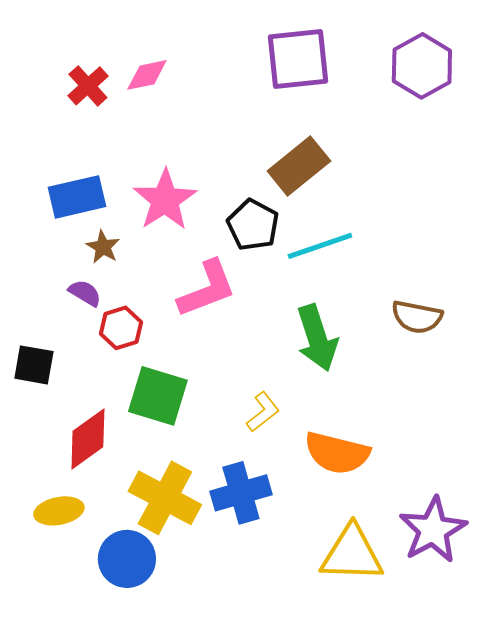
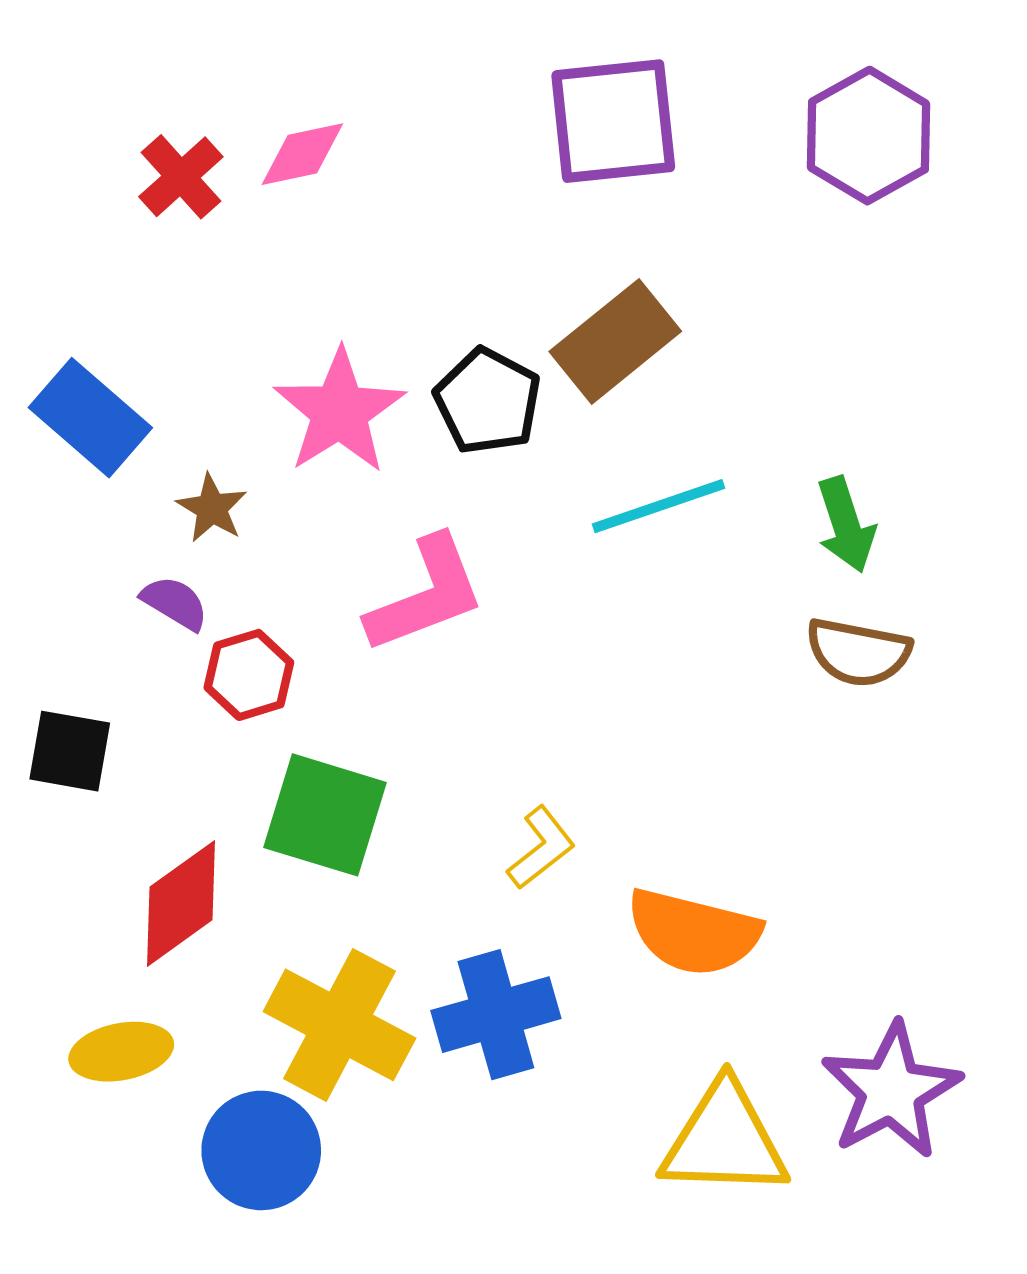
blue rectangle: (77, 197) -> (90, 418), moved, turned 54
black pentagon: (253, 225) -> (488, 401), moved
green arrow: (317, 338) -> (846, 525), moved, size x0.7

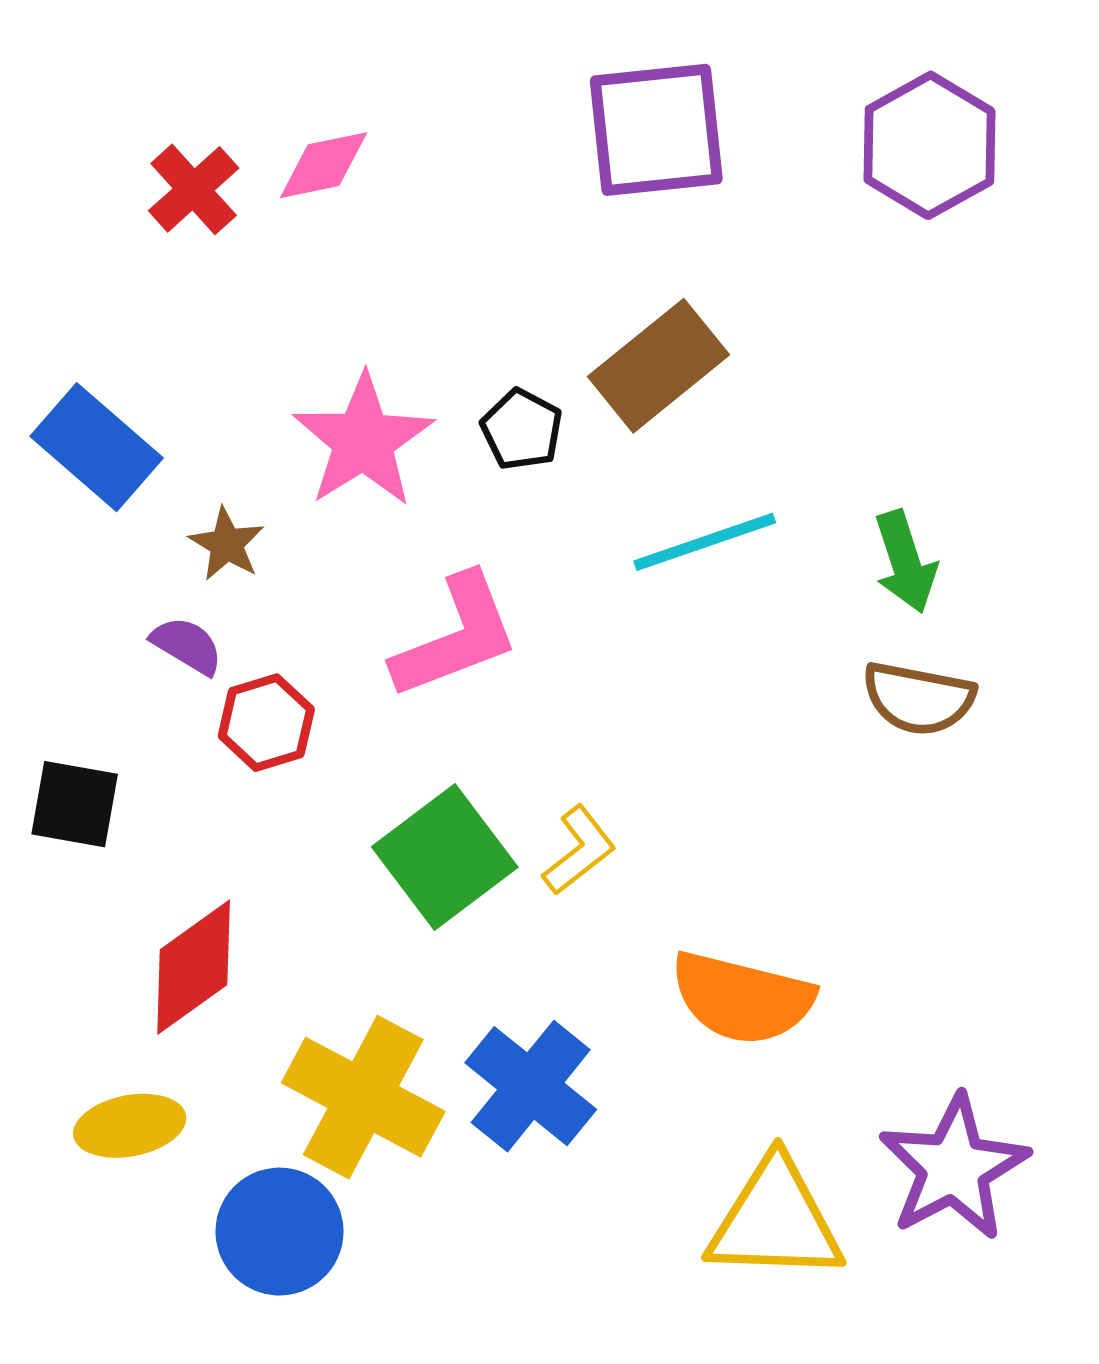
black pentagon: (488, 401) -> (522, 430), size x0.7
green square: (325, 815) -> (445, 857), moved, turned 36
yellow L-shape: (541, 848) -> (579, 850), moved
blue cross: (496, 1015) -> (531, 1086), turned -35

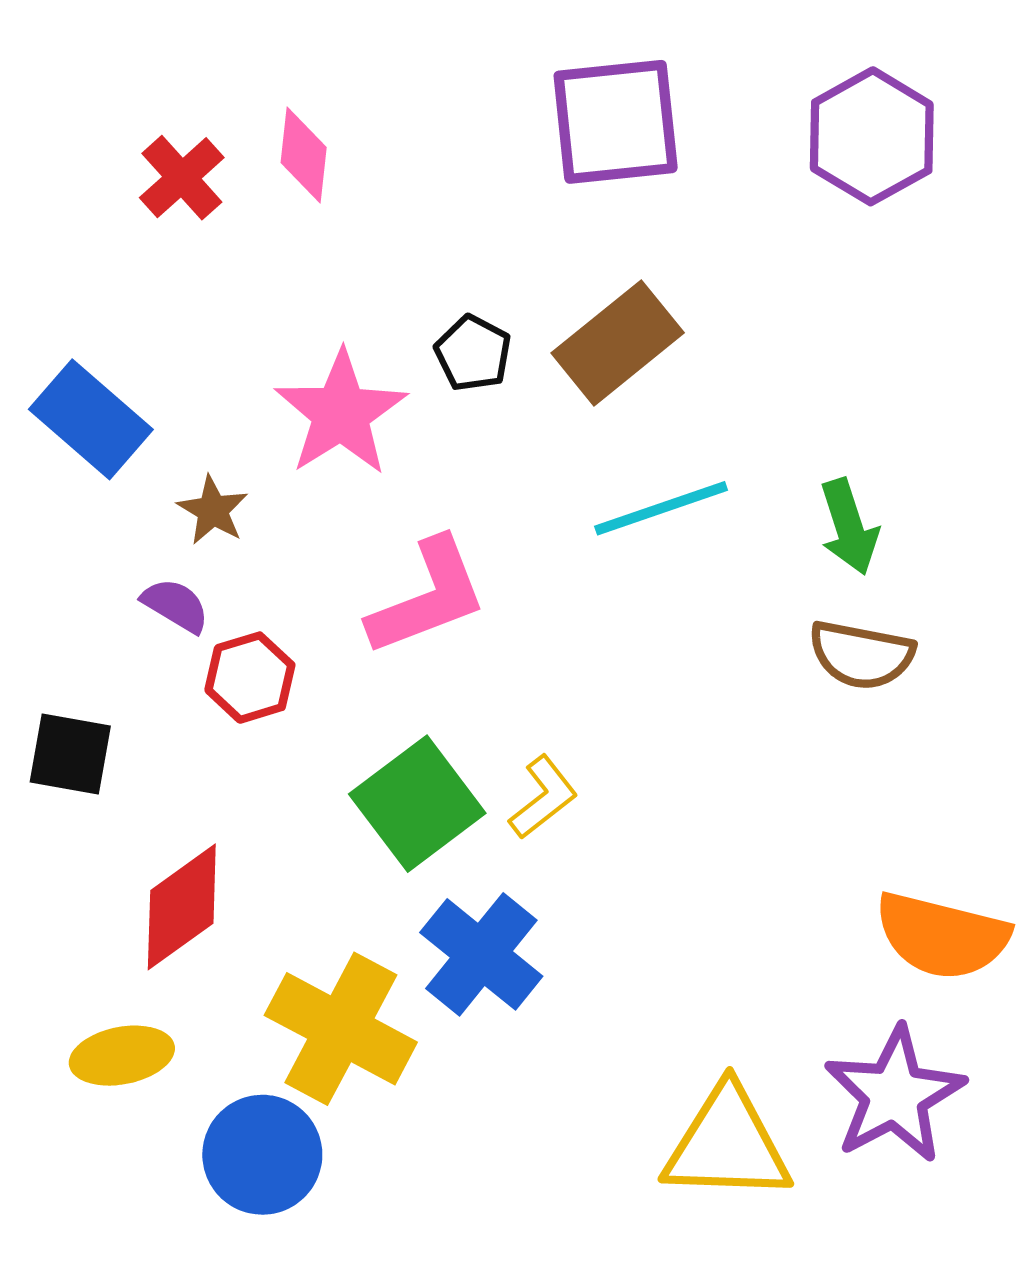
pink diamond: (324, 165) -> (304, 155), turned -72
black pentagon: (522, 430) -> (473, 353), moved
orange semicircle: (742, 998) -> (942, 936), moved
blue cross: (531, 1086) -> (481, 954), moved

